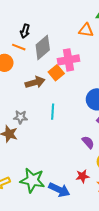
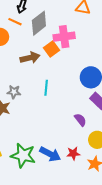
blue arrow: (59, 190) -> (50, 154), moved

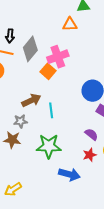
brown arrow: (30, 58) -> (31, 100), moved
red star: (73, 153) -> (90, 155), moved
green star: (23, 155) -> (49, 146), moved

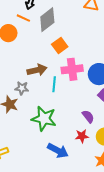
pink cross: (58, 57) -> (72, 69), moved

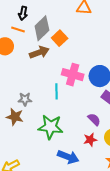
orange square: (60, 45) -> (60, 38), moved
pink cross: (72, 69) -> (73, 75), turned 30
brown arrow: (37, 70) -> (39, 52), moved

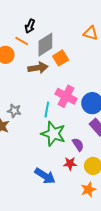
green star: (50, 127) -> (53, 134), moved

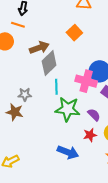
gray diamond: (45, 45) -> (49, 63), moved
orange square: (61, 58) -> (74, 33), moved
pink cross: (66, 96) -> (86, 81), moved

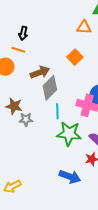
brown star: (15, 112) -> (14, 106), moved

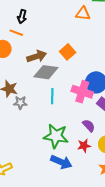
orange square: (75, 57) -> (68, 52), moved
gray diamond: (50, 88) -> (46, 72), turned 50
green star: (69, 134) -> (56, 136), moved

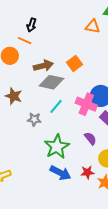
cyan line: (52, 96) -> (56, 106), turned 35
gray star: (20, 103) -> (34, 119), moved
green star: (56, 136) -> (57, 147), turned 30
red star: (84, 146) -> (87, 172), moved

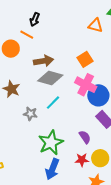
orange square: (74, 63) -> (85, 59), moved
pink cross: (86, 104) -> (86, 85), moved
red star: (87, 172) -> (82, 160), moved
blue arrow: (60, 173) -> (52, 169), turned 80

